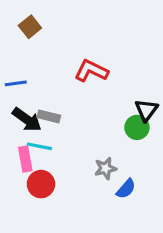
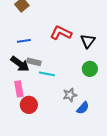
blue line: (16, 83) -> (24, 41), moved
black triangle: (146, 110) -> (88, 41), moved
cyan line: (39, 146) -> (47, 74), moved

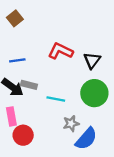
green circle: (90, 69) -> (94, 93), size x1.5
cyan line: (47, 74) -> (56, 99), moved
blue semicircle: (83, 108) -> (86, 139), size x1.5

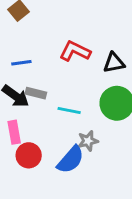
black triangle: (92, 60) -> (114, 63), turned 42
blue semicircle: (86, 139) -> (71, 160), moved

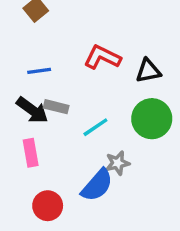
cyan line: (69, 111) -> (95, 127), turned -45
red circle: (29, 155) -> (48, 206), moved

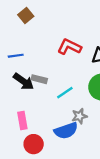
blue line: (39, 71) -> (16, 56), moved
pink rectangle: (31, 153) -> (22, 121), moved
blue semicircle: (97, 185) -> (66, 131), turned 30

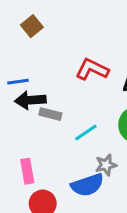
black arrow: (23, 81) -> (30, 100), moved, turned 140

